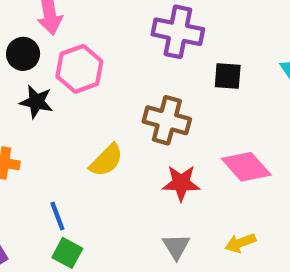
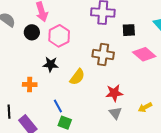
black star: (36, 102) -> (51, 64), moved
pink diamond: (246, 167) -> (144, 54), moved
red star: (181, 183) -> (114, 93), moved

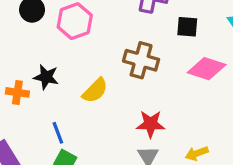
pink diamond: (144, 54) -> (207, 69), turned -30
black star: (51, 64) -> (46, 77), moved

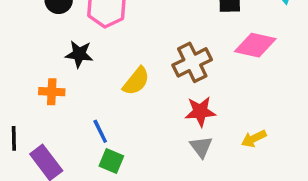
brown cross: (141, 60) -> (192, 62), moved, turned -36
black star: (46, 77) -> (79, 54), moved

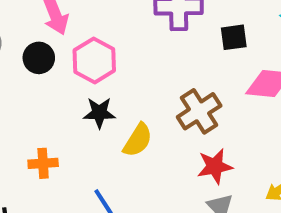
black star: (79, 54) -> (99, 113), moved

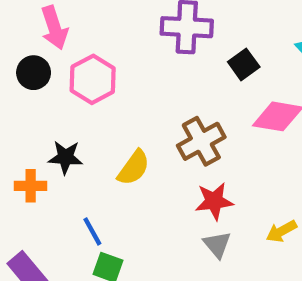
black square: (234, 37) -> (244, 64), turned -32
black star: (99, 113) -> (66, 157), moved

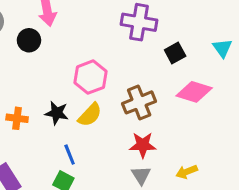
pink hexagon: (93, 79) -> (91, 77), moved
black star: (66, 157) -> (57, 113), moved
blue line: (92, 231) -> (70, 155), moved

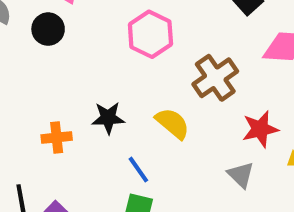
pink hexagon: (91, 77) -> (150, 34), moved
yellow semicircle: (90, 115) -> (173, 123), moved, turned -80
red star: (143, 145) -> (260, 129), moved

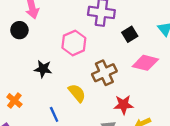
black star: (108, 118) -> (43, 69), moved
orange cross: (57, 137) -> (14, 101), moved, turned 35

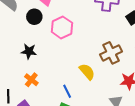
pink hexagon: (74, 43) -> (62, 27), moved
black star: (43, 69) -> (29, 51), moved

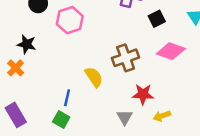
orange cross: (31, 80) -> (16, 68), moved
blue line: (67, 91) -> (67, 98), turned 32

